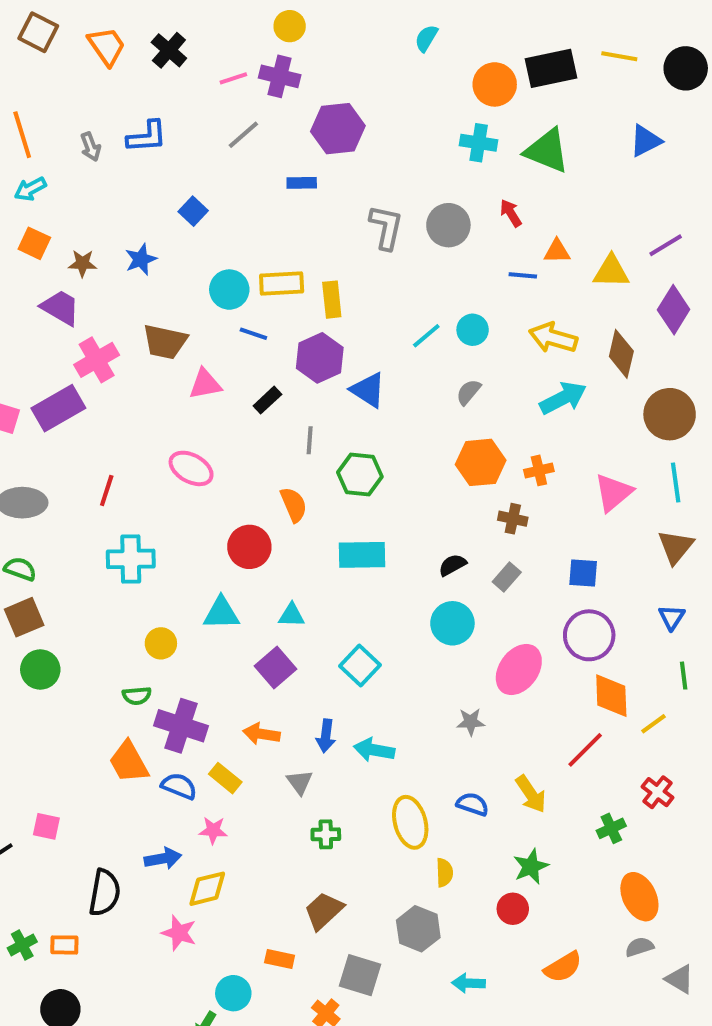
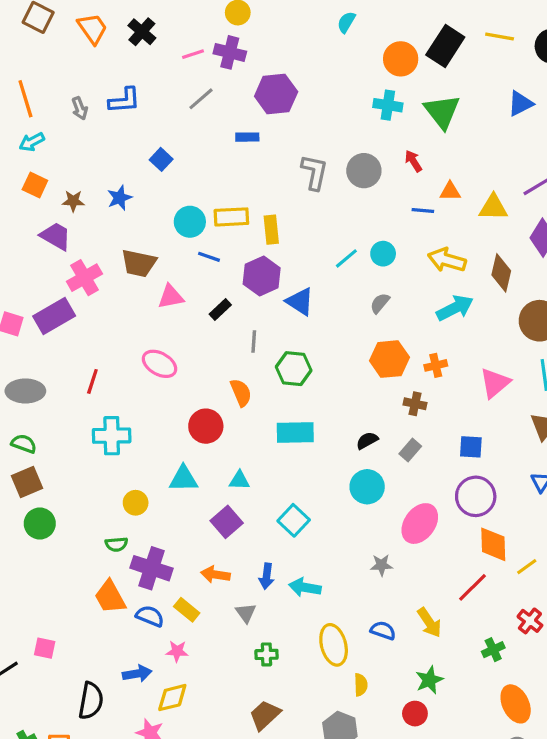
black rectangle: (551, 68) -> (445, 46), turned -45
green triangle: (547, 151) -> (442, 112), turned 30

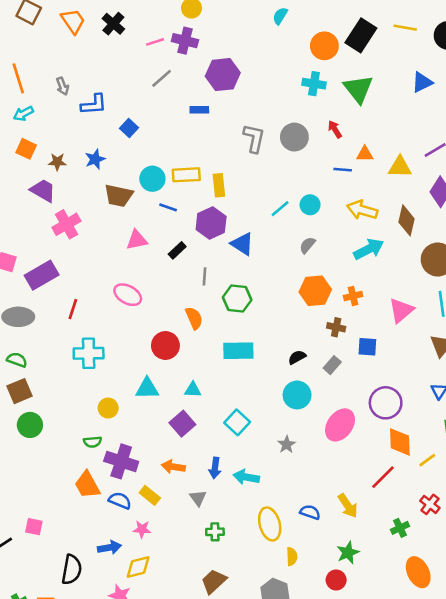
blue L-shape: (124, 100) -> (94, 104), moved
brown trapezoid: (139, 263) -> (119, 196), moved
purple rectangle: (54, 316) -> (42, 275), moved
blue square: (471, 447) -> (367, 347), moved
gray star: (381, 565) -> (287, 445), moved, turned -30

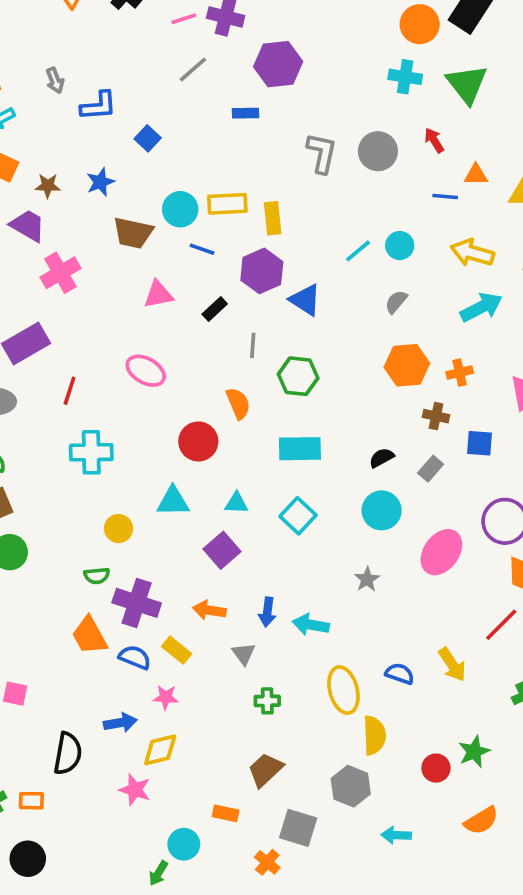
cyan square: (237, 422) -> (298, 516), moved
green star: (348, 553) -> (474, 752), moved
yellow semicircle: (292, 557) -> (374, 735), size x1.5

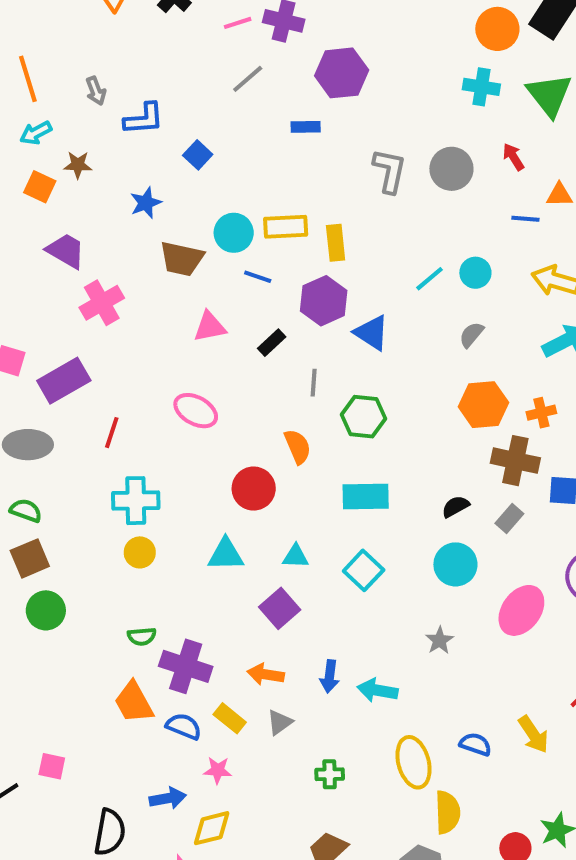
brown star: (48, 186) -> (78, 165), moved
brown cross: (436, 416) -> (515, 461), size x1.6
yellow circle: (119, 529) -> (140, 552), moved
gray triangle: (244, 654) -> (280, 722), moved, turned 30

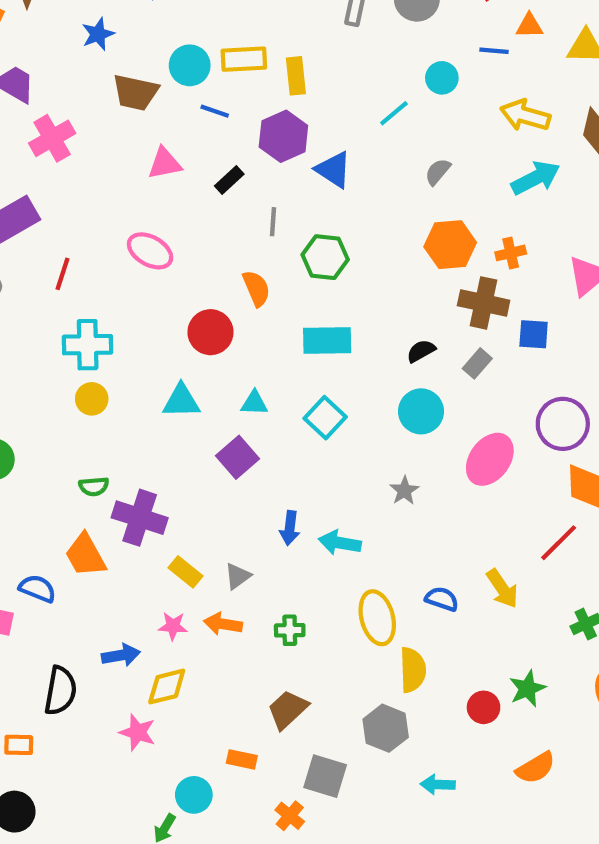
cyan circle: (475, 273) -> (442, 78), moved
orange arrow: (266, 674) -> (223, 624), moved
blue semicircle: (184, 726) -> (37, 589), moved

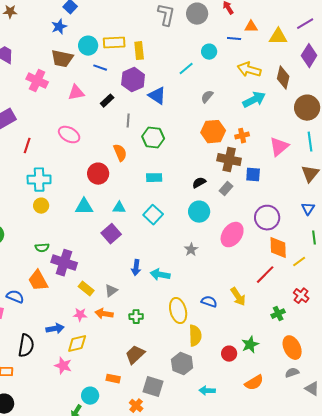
blue star: (98, 34) -> (59, 27), moved
pink cross: (52, 138) -> (37, 81), moved, turned -35
cyan rectangle: (327, 340) -> (154, 178), size x0.7

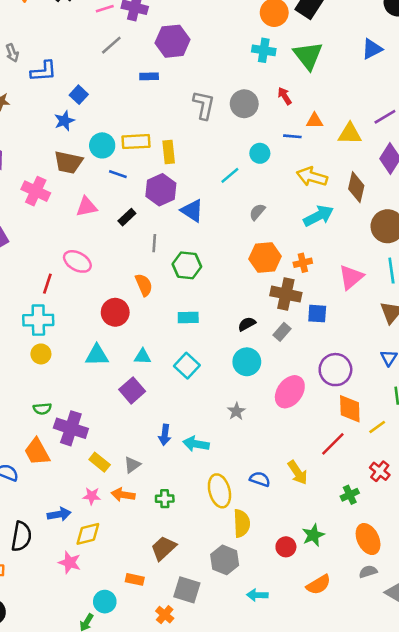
red line: (27, 146) -> (47, 284), moved

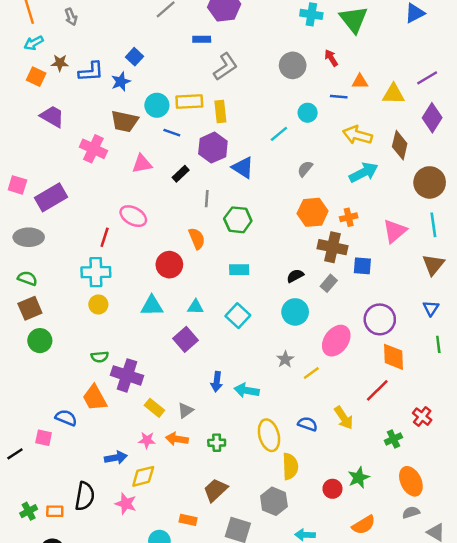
blue L-shape: (44, 71) -> (91, 72), moved
gray L-shape: (204, 105) -> (225, 67), moved, turned 44
yellow line: (377, 427) -> (311, 373), moved
black semicircle: (21, 536) -> (85, 496), moved

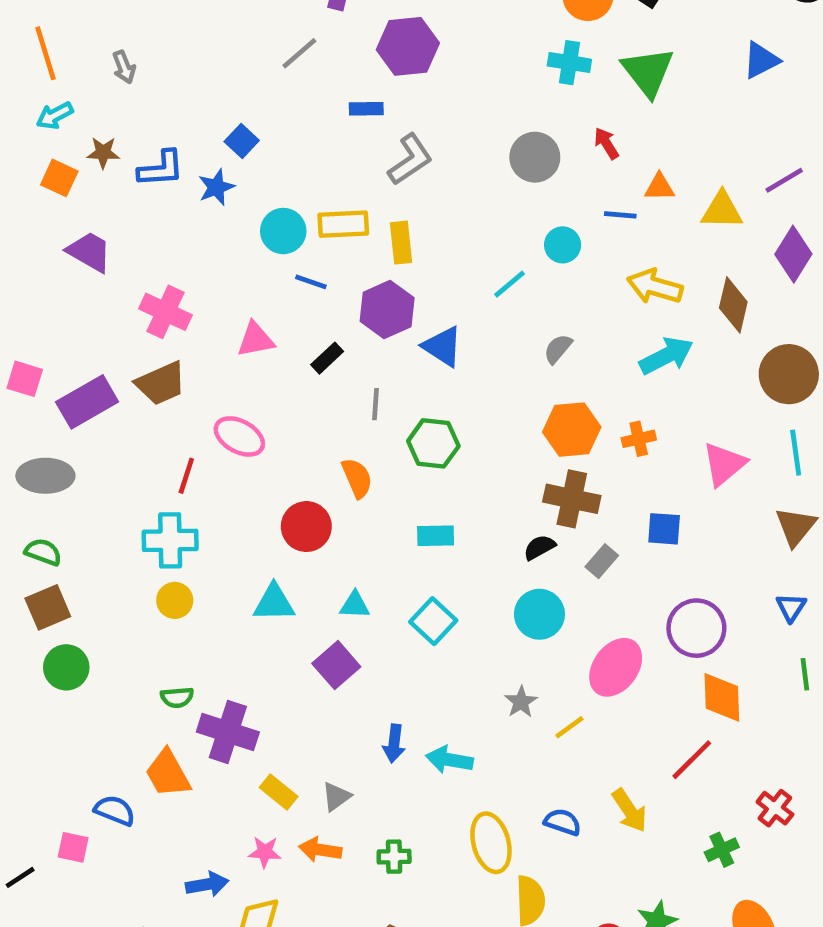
brown trapezoid: (125, 121) -> (161, 383), moved, turned -36
brown cross: (332, 247) -> (572, 499), moved

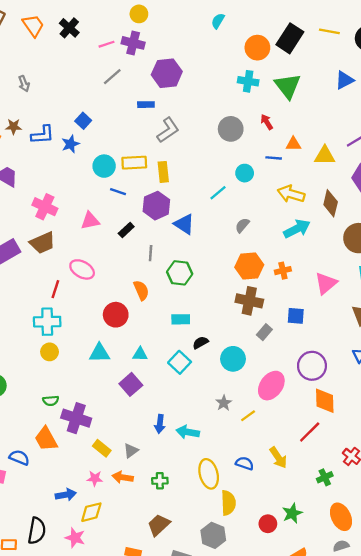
black semicircle: (539, 547) -> (200, 343), moved

